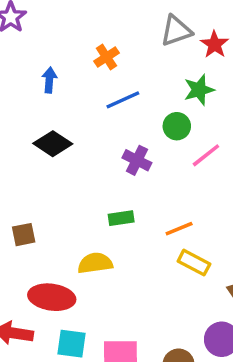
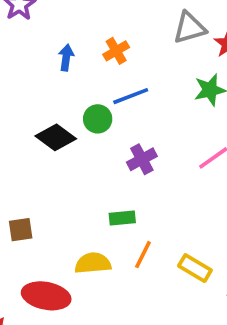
blue arrow: (49, 80) -> (66, 58), moved
green circle: (177, 126) -> (98, 119), moved
purple cross: (137, 160) -> (142, 159), turned 32
orange line: (179, 229) -> (143, 255), moved, turned -44

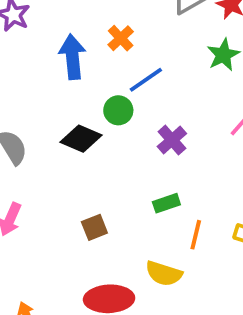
blue arrow: (66, 58) -> (72, 57), size x1.6
brown square: (21, 230) -> (94, 227), moved
yellow semicircle: (93, 263) -> (164, 274), moved, turned -144

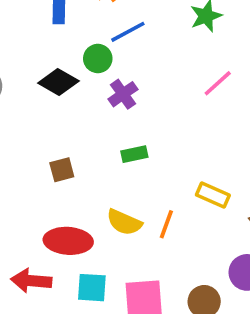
purple cross: (172, 140) -> (123, 94), moved
orange line: (196, 235) -> (166, 224), moved

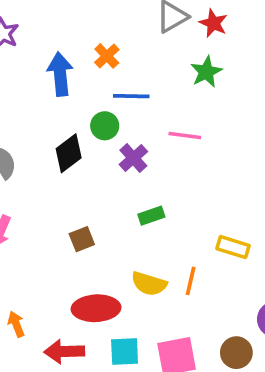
blue line: (128, 32) -> (131, 96), turned 36
black diamond: (58, 82) -> (69, 153), turned -60
pink line: (218, 83) -> (185, 135), moved, turned 56

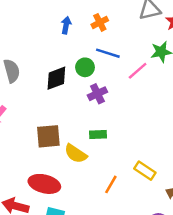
blue arrow: (60, 74) -> (66, 25), size x0.6
pink line: (185, 135) -> (138, 71), moved, turned -65
brown square: (82, 239) -> (48, 136), size x1.5
yellow semicircle: (149, 284) -> (76, 154), moved

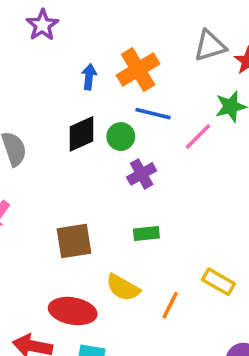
orange cross: (100, 22) -> (138, 69), size x1.6
black diamond: (56, 78) -> (81, 134), moved
yellow semicircle: (76, 154) -> (123, 288), moved

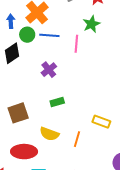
green circle: (121, 137) -> (27, 35), moved
pink line: (198, 137) -> (76, 44), turned -30

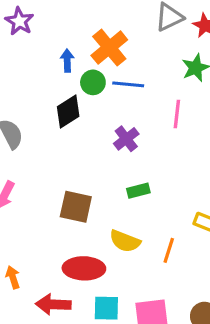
pink line: (76, 44) -> (177, 114), moved
brown square: (18, 113) -> (76, 207), turned 30

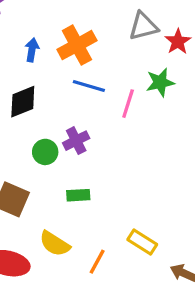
green circle: (93, 82) -> (45, 152), moved
pink line: (177, 114) -> (128, 104), moved

